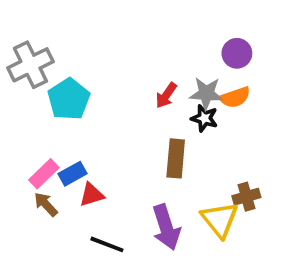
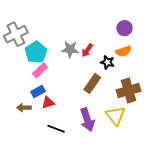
gray star: (206, 93) -> (70, 49), moved
brown rectangle: (176, 158) -> (92, 83), turned 30
pink rectangle: (44, 174) -> (40, 70), moved
brown cross: (246, 197) -> (128, 90), moved, size x1.6
brown arrow: (46, 204) -> (24, 108), turned -48

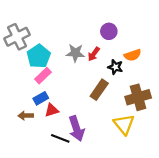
purple circle: (124, 28) -> (109, 31), moved
purple arrow: (87, 120) -> (76, 129), moved

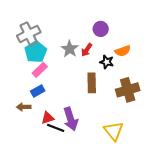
gray cross: (17, 37) -> (29, 34), moved
gray star: (75, 53) -> (70, 49), turned 30
brown rectangle: (99, 90) -> (92, 83), turned -36
red triangle: (52, 110) -> (48, 118), moved
yellow triangle: (124, 124) -> (114, 131), moved

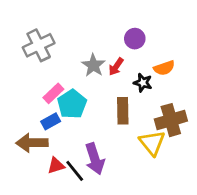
cyan pentagon: (36, 52) -> (72, 104), moved
brown arrow: (24, 107) -> (32, 143), size x1.6
red triangle: (48, 118) -> (56, 165), moved
black line: (56, 128) -> (75, 171), turned 30
yellow triangle: (114, 131) -> (152, 143), moved

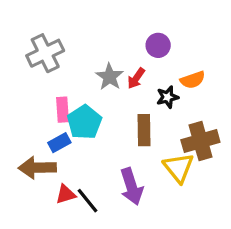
black star: (143, 83) -> (168, 97), turned -30
pink rectangle: (53, 93) -> (62, 110), turned -50
purple arrow: (95, 159) -> (131, 186), moved

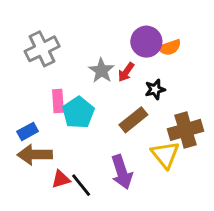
purple circle: (158, 45) -> (146, 42), size x1.4
orange semicircle: (193, 80) -> (170, 47), moved
brown rectangle: (144, 130) -> (133, 120), turned 52
blue rectangle: (59, 143) -> (28, 131), moved

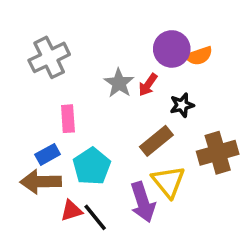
cyan pentagon: (78, 113) -> (92, 166), moved
blue rectangle: (28, 131) -> (48, 154), moved
yellow triangle: (165, 155) -> (168, 182), moved

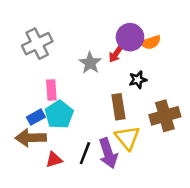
red arrow: (148, 85) -> (116, 54), moved
brown rectangle: (156, 141) -> (118, 107), turned -60
cyan pentagon: (92, 166) -> (59, 115), moved
black line: (95, 217) -> (85, 153), moved, turned 60

